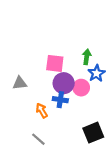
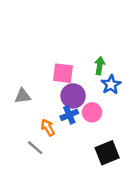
pink circle: (81, 88) -> (92, 112), moved
blue cross: (60, 100) -> (69, 115), turned -32
gray line: (38, 139) -> (35, 148), moved

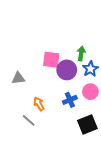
purple circle: (73, 96) -> (67, 70), moved
pink circle: (92, 112) -> (90, 92), moved
blue cross: (69, 115) -> (70, 100), moved

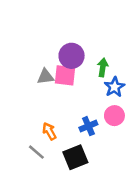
purple circle: (67, 70) -> (72, 56), moved
gray triangle: (18, 78) -> (45, 77), moved
black square: (87, 125) -> (75, 157), moved

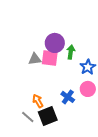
green arrow: (103, 68) -> (71, 52), moved
blue cross: (88, 126) -> (68, 97), turned -32
black square: (75, 157) -> (48, 116), moved

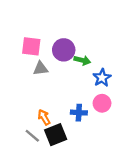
green arrow: (71, 52) -> (82, 60), turned 96
pink square: (50, 58) -> (31, 46), moved
blue cross: (68, 97) -> (79, 113), turned -32

